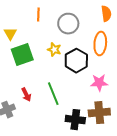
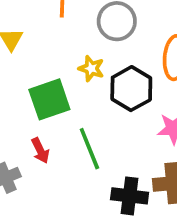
green square: (22, 55) -> (49, 99), moved

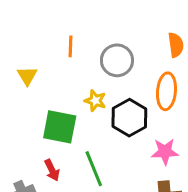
green square: (49, 99) -> (60, 127), turned 30

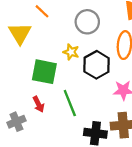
orange line: (71, 46) -> (42, 11), moved, turned -49
yellow triangle: (27, 76) -> (20, 33), size x1.5

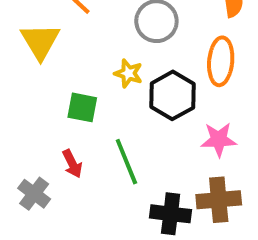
green square: (44, 72) -> (82, 107), size x0.7
gray cross: (16, 122) -> (34, 194), turned -30

